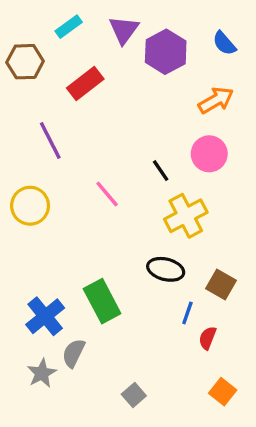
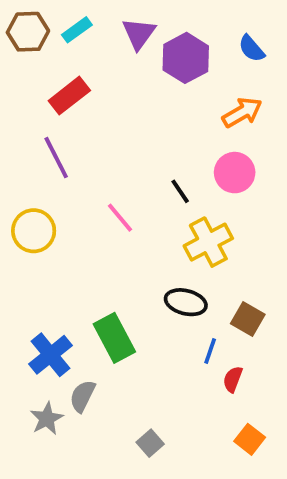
brown hexagon: (25, 62) -> (28, 32), moved
red rectangle: (85, 83) -> (69, 96), moved

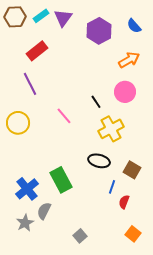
purple triangle: (139, 34) -> (63, 18), moved

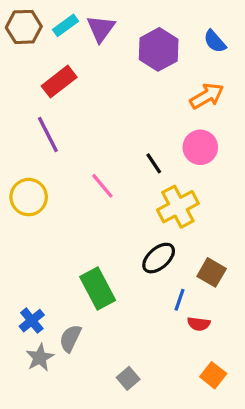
black ellipse: (99, 161) -> (159, 258), turned -55
blue cross: (27, 189) -> (32, 321), moved, size x0.7
red semicircle: (124, 202) -> (199, 324), turned -104

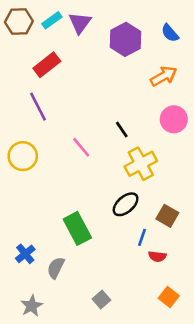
pink circle: (200, 147) -> (174, 119), moved
gray star: (40, 358) -> (32, 306), moved

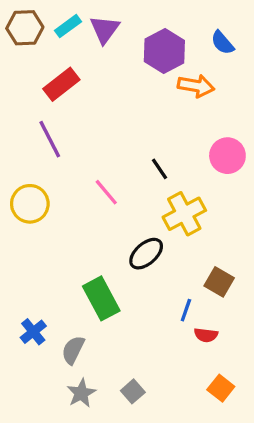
orange arrow: (164, 76) -> (196, 86), moved, turned 40
black ellipse: (126, 204) -> (146, 254), moved
gray star: (32, 306) -> (81, 393), moved

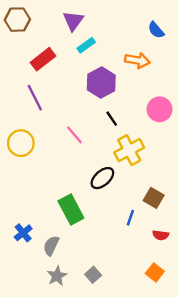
cyan rectangle: (68, 26) -> (86, 45), moved
purple hexagon: (164, 51) -> (101, 83), moved
red semicircle: (206, 335) -> (161, 235), moved

